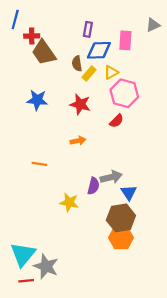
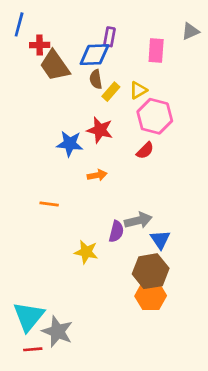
blue diamond: (99, 50) -> (94, 55), moved
blue star: (37, 100) -> (70, 144), moved

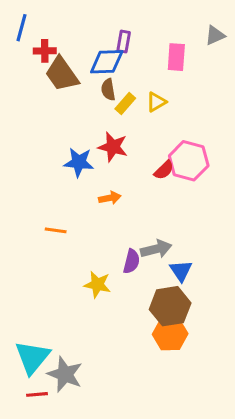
pink hexagon: (155, 116) -> (189, 161), moved

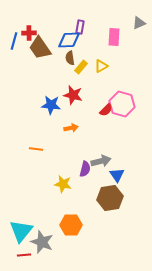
blue line: (22, 28) -> (14, 41), moved
orange hexagon: (170, 334) -> (71, 225), moved

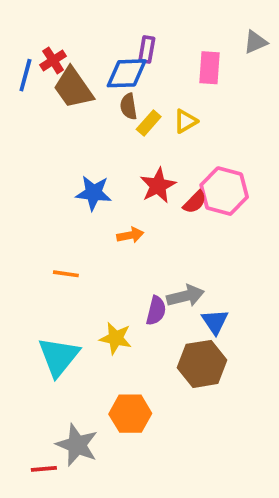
red cross: (29, 33) -> (53, 60), turned -32
red star: (73, 95) -> (158, 186), moved, turned 30
cyan triangle: (21, 231) -> (59, 357), moved

